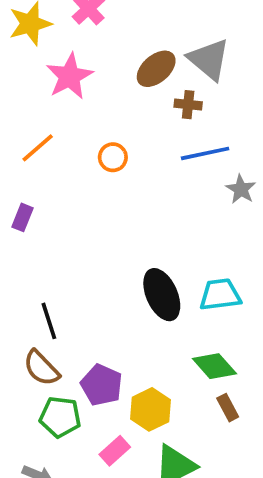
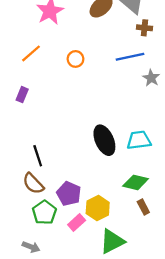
brown cross: (188, 105) -> (144, 28), moved
green diamond: (214, 366) -> (136, 182), turned -35
green pentagon: (60, 417) -> (44, 212), turned 30
pink rectangle: (115, 451) -> (77, 222), moved

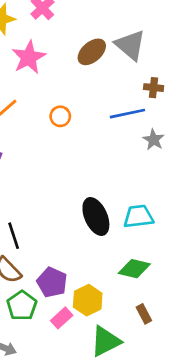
brown cross: (144, 28) -> (154, 88), moved
brown rectangle: (143, 207) -> (144, 314), moved

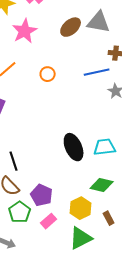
gray triangle: (130, 45) -> (99, 22), turned -30
yellow hexagon: (88, 300) -> (81, 208), moved

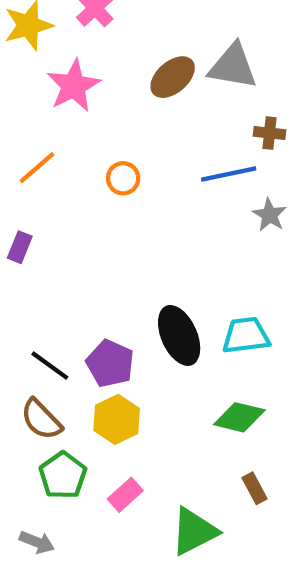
black line: (14, 161) -> (50, 366), turned -36
purple pentagon: (42, 195) -> (110, 363), moved
yellow hexagon: (81, 208) -> (117, 419), moved

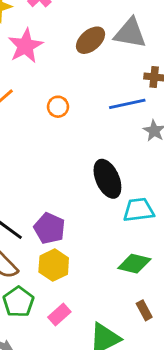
black ellipse: (179, 335) -> (107, 179), moved

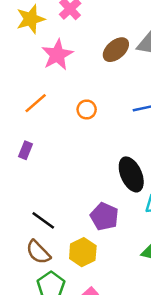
purple pentagon: (49, 228) -> (104, 216), moved

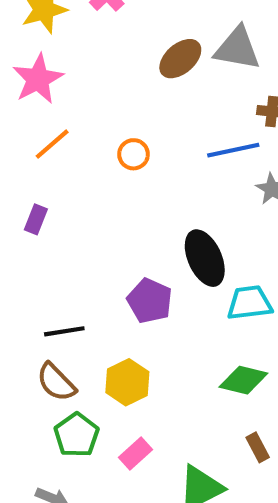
pink star: (57, 55) -> (38, 79), moved
purple pentagon: (104, 216) -> (150, 301), moved
black line: (43, 220) -> (64, 331), turned -45

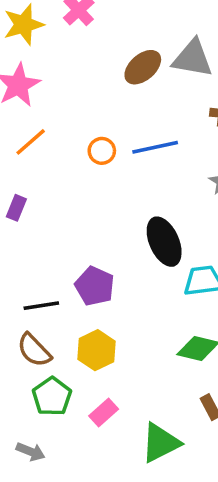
blue line: (233, 150) -> (155, 147), moved
purple pentagon: (150, 301) -> (95, 286), moved

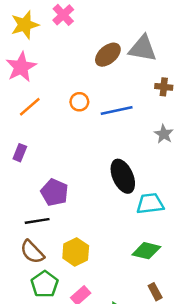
orange circle: (102, 151) -> (79, 102), moved
purple pentagon: (95, 286) -> (55, 192), moved

